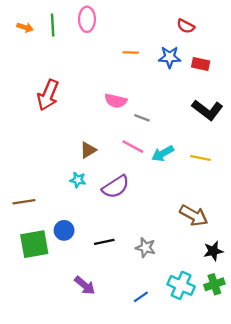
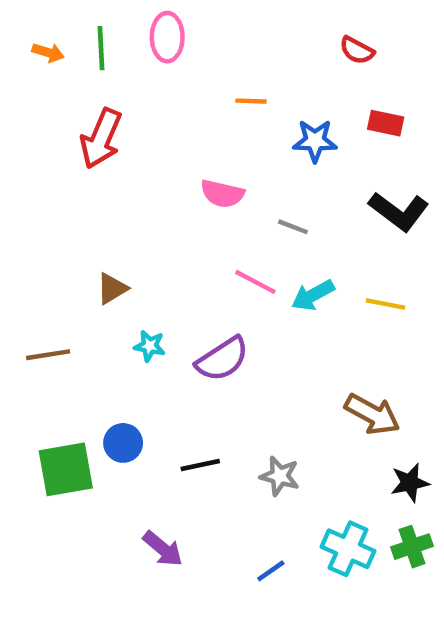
blue star: (170, 57) -> (315, 141), moved
red arrow: (48, 95) -> (101, 139), moved
gray line: (142, 118) -> (293, 227), moved
brown triangle: (88, 150) -> (112, 289), moved
brown line: (24, 202) -> (48, 355), moved

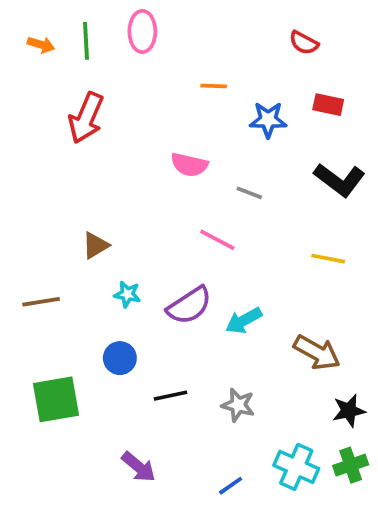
cyan arrow: (313, 295) -> (244, 321), moved
blue circle: (123, 443) -> (120, 358), moved

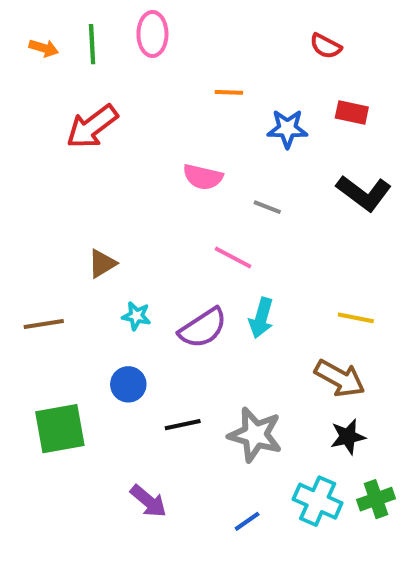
red arrow: (86, 118) -> (92, 127), turned 30
yellow line: (328, 259) -> (356, 318), moved
cyan arrow: (244, 321) -> (261, 318), moved, turned -45
gray star: (238, 405) -> (255, 435), size x1.5
black star: (349, 411) -> (348, 437), moved

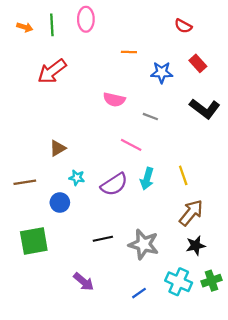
red rectangle: (352, 113) -> (198, 63), turned 36
yellow line: (356, 318) -> (183, 175), moved, turned 60
brown arrow: (340, 378) -> (191, 213), turned -80
blue circle: (128, 384) -> (60, 203), moved

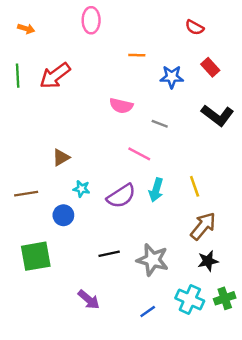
green line: (52, 25) -> (18, 76), moved

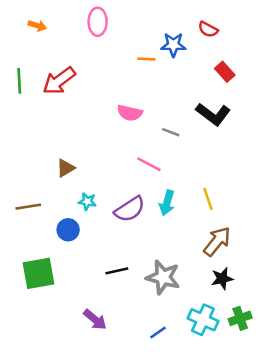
orange arrow: (26, 29) -> (37, 26), moved
blue star: (172, 77) -> (173, 45), moved
black L-shape: (217, 115) -> (213, 114), moved

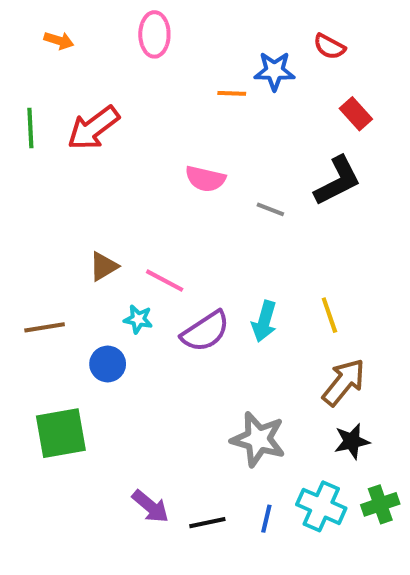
black L-shape: (213, 114) -> (338, 181), turned -64
pink line: (149, 164) -> (165, 281), moved
black line: (117, 271) -> (207, 523), moved
blue line: (158, 332) -> (266, 519), moved, turned -42

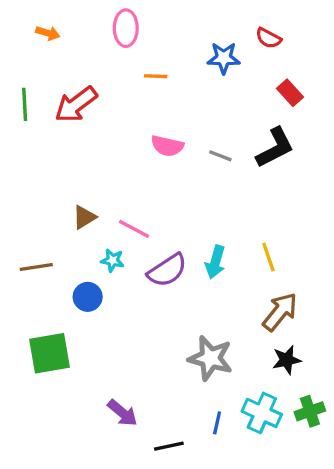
orange line: (232, 93) -> (156, 76), moved
gray line: (270, 209) -> (220, 156), moved
black line: (207, 523) -> (169, 446), moved

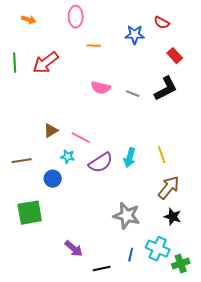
black star: (287, 360) -> (173, 217), turned 30
green cross: (310, 411) -> (181, 264), moved

